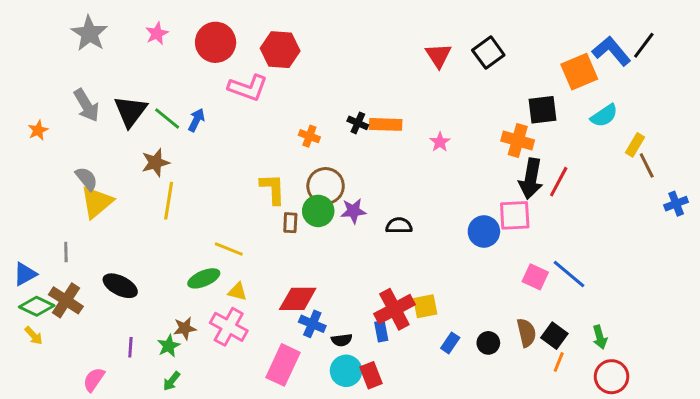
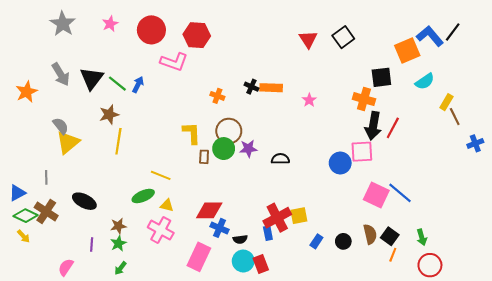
orange star: (38, 130) -> (27, 92), size x1.5
pink square: (535, 277) -> (376, 195), size x1.4
brown star: (185, 328) -> (118, 226), moved

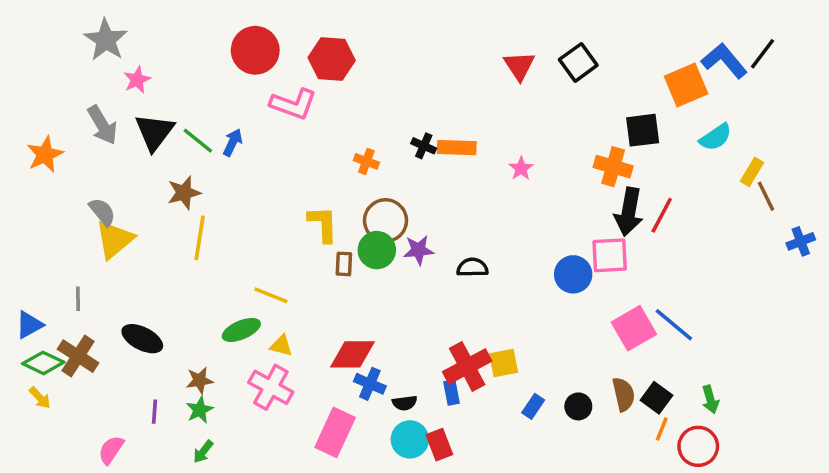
pink star: (110, 24) -> (137, 80), moved
pink square: (376, 195) -> (634, 328), turned 35
red circle: (430, 265) -> (698, 446), moved

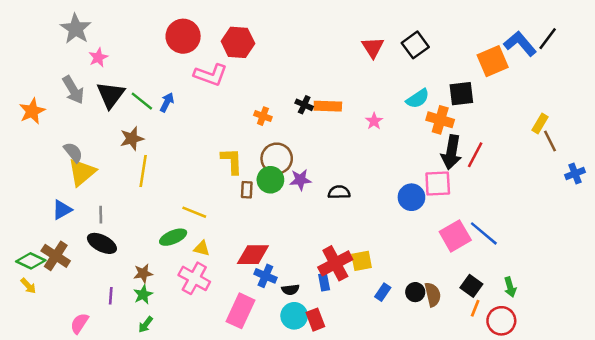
cyan semicircle: (716, 137) -> (418, 99), moved
gray line: (78, 299) -> (101, 215), moved
blue triangle: (29, 325) -> (62, 210), moved
brown semicircle: (624, 394) -> (433, 295), moved

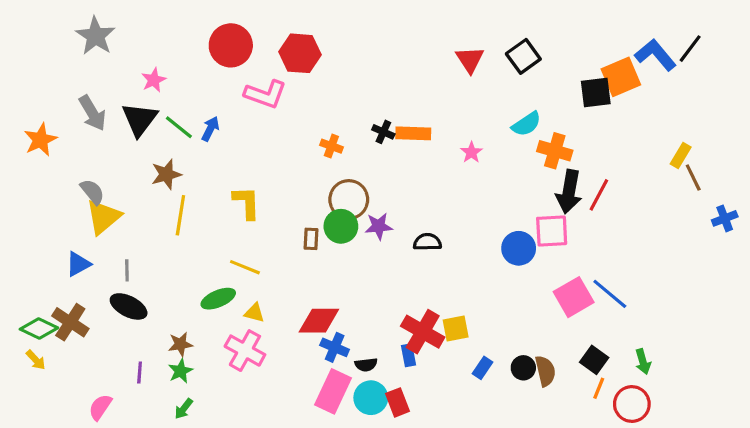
pink star: (98, 57) -> (154, 80), moved
black square: (461, 94) -> (596, 93), moved
yellow L-shape: (232, 161) -> (247, 203), moved
red cross: (335, 263) -> (423, 332), turned -32
pink rectangle: (240, 311) -> (333, 391), moved

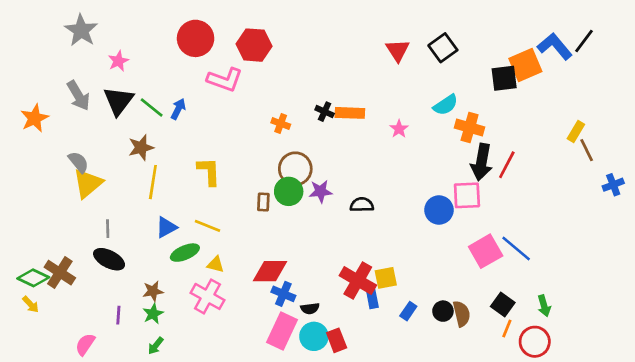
pink star: (154, 80) -> (118, 61), moved
blue triangle: (78, 264) -> (166, 227), moved
blue rectangle: (409, 355) -> (372, 299), moved

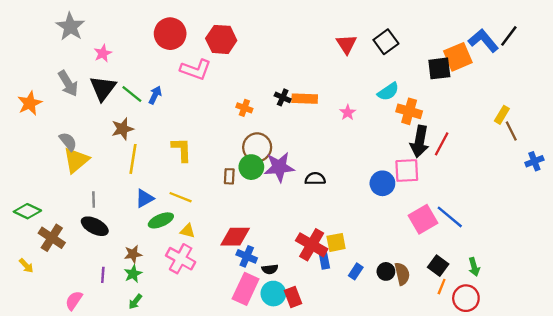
purple star: (321, 191) -> (279, 167), size x1.5
green diamond: (33, 278) -> (27, 211), moved

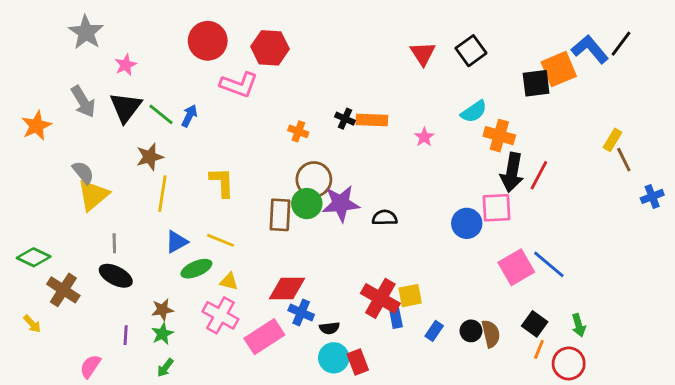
brown rectangle: (229, 176) -> (280, 215), size x1.6
pink rectangle: (246, 289) -> (264, 337), moved, turned 32

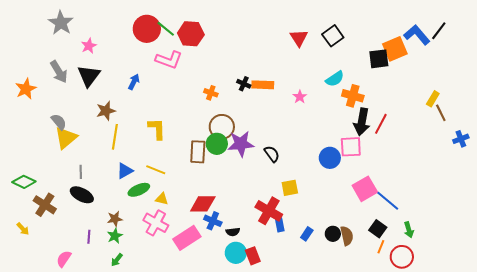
green line: (161, 114) -> (166, 29), moved
black semicircle: (385, 218) -> (272, 154), turned 54
blue line: (549, 264) -> (388, 201), moved
yellow square: (410, 296) -> (290, 188), moved

